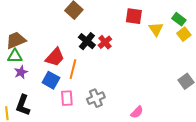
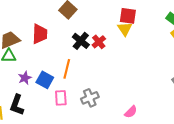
yellow triangle: (156, 29) -> (125, 29), moved
red trapezoid: (55, 57) -> (40, 34), moved, turned -40
purple star: (21, 72) -> (25, 78), moved

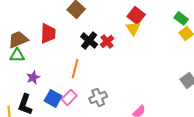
red square: (128, 16) -> (136, 15), turned 30
blue square: (45, 80) -> (53, 98), moved
pink rectangle: (61, 98) -> (69, 97), turned 49

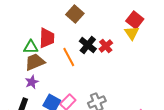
brown trapezoid: (18, 39) -> (35, 62), moved
green triangle: (17, 55) -> (31, 47), moved
orange line: (75, 68) -> (69, 57), moved, turned -42

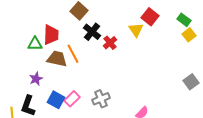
red square: (135, 20) -> (150, 17), moved
black cross: (88, 45) -> (92, 32), moved
brown trapezoid: (35, 62) -> (57, 59), moved, turned 35

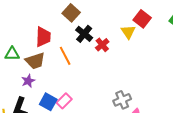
green triangle: (35, 44) -> (12, 54), moved
brown trapezoid: (57, 59) -> (35, 61), moved, turned 150
gray cross: (101, 99) -> (122, 100), moved

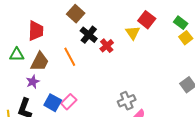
red trapezoid: (43, 37) -> (36, 31), moved
brown trapezoid: (35, 61) -> (40, 62), turned -45

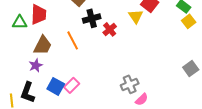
black cross: (89, 35) -> (92, 18), turned 36
green triangle: (17, 55) -> (20, 22), moved

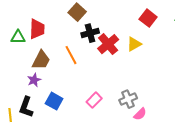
yellow triangle: (136, 16) -> (134, 44), moved, turned 35
red cross: (110, 29) -> (108, 44), size x1.5
pink rectangle: (72, 85) -> (94, 100), moved

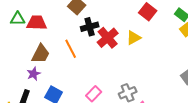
red trapezoid: (37, 29) -> (37, 23), turned -90
green triangle: (18, 37) -> (18, 19), moved

